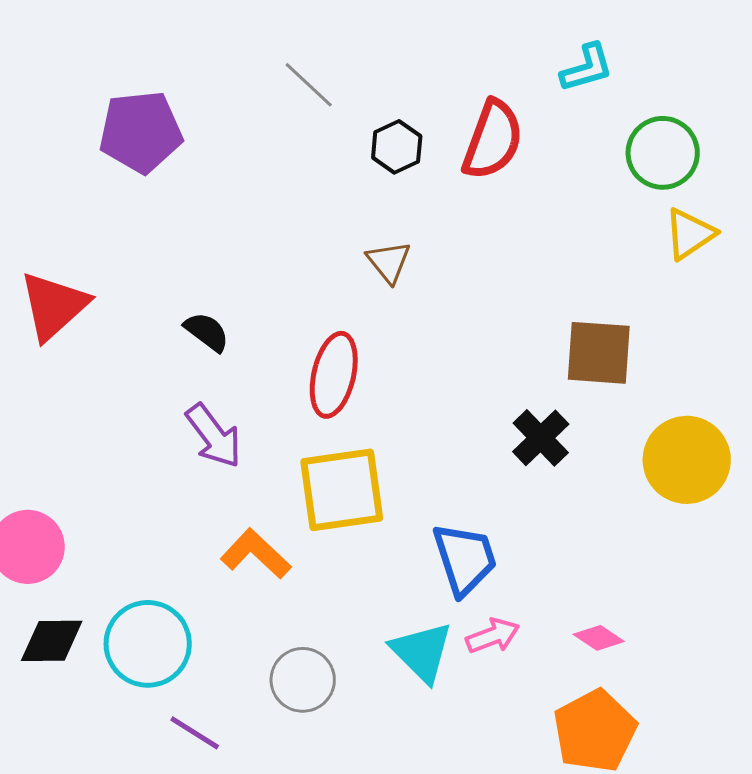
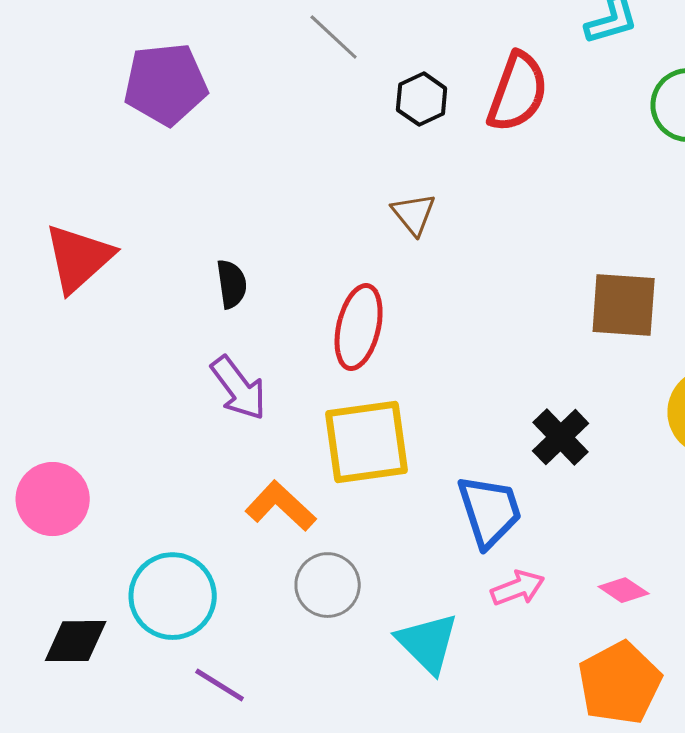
black semicircle: (207, 332) -> (232, 284), turned 45
black cross: (541, 438) -> (561, 437), moved
black diamond: (52, 641) -> (76, 641), moved
cyan triangle: (422, 652) -> (428, 643), moved
gray circle: (303, 680) -> (328, 585), moved

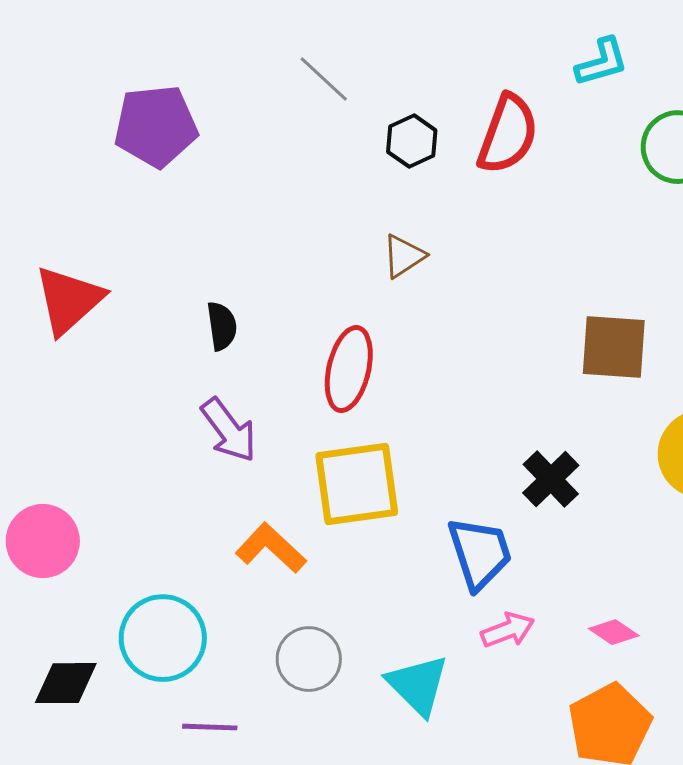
brown triangle: (414, 214) -> (404, 256), turned 36
gray circle: (328, 585) -> (309, 659), moved
purple line: (220, 685) -> (210, 727), turned -30

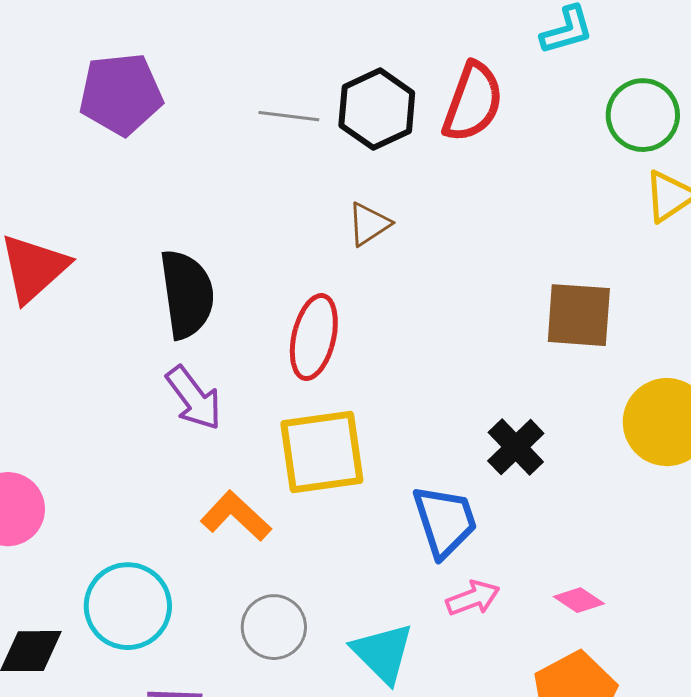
gray line: (324, 79) -> (289, 116), moved, turned -36
black hexagon: (412, 141) -> (377, 109), size x1.5
black semicircle: (222, 326) -> (187, 294), size x1.8

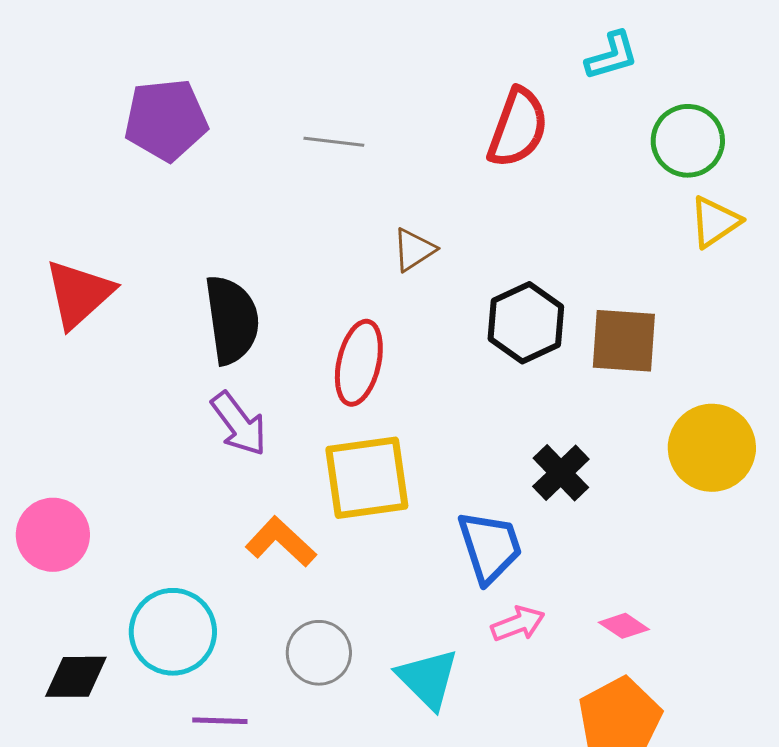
black hexagon: (377, 109) -> (526, 323), moved

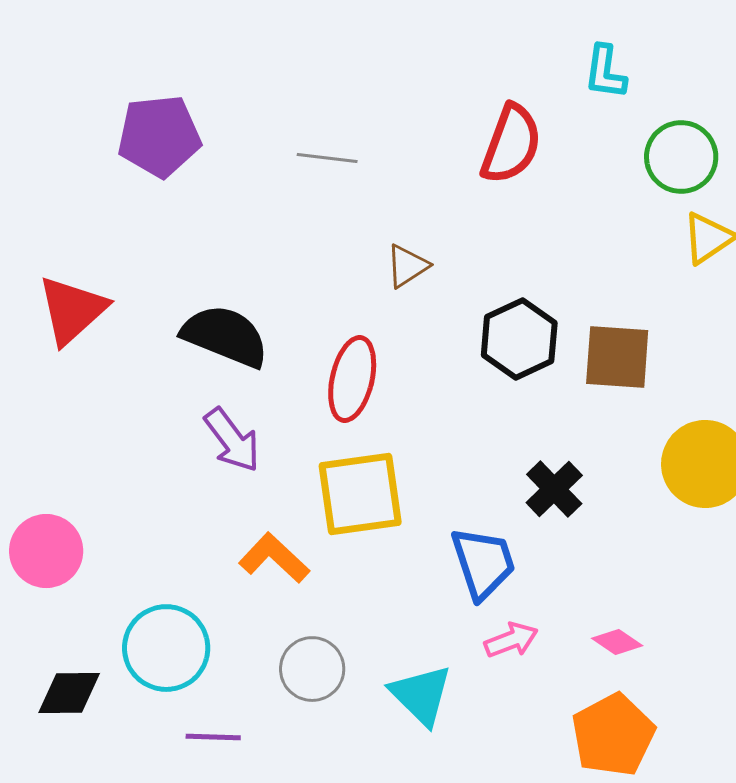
cyan L-shape: (612, 56) -> (605, 72), turned 114
black semicircle: (232, 320) -> (225, 336), turned -60

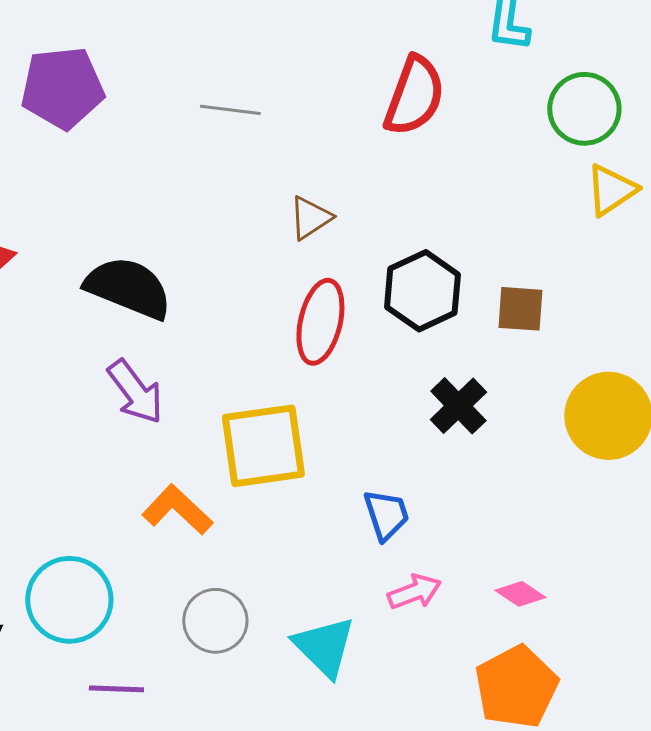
brown square: (617, 357) -> (520, 309), size x0.7
red ellipse: (352, 379) -> (320, 322), moved
black cross: (554, 489) -> (458, 406), moved
blue trapezoid: (483, 563) -> (386, 515), size x0.7

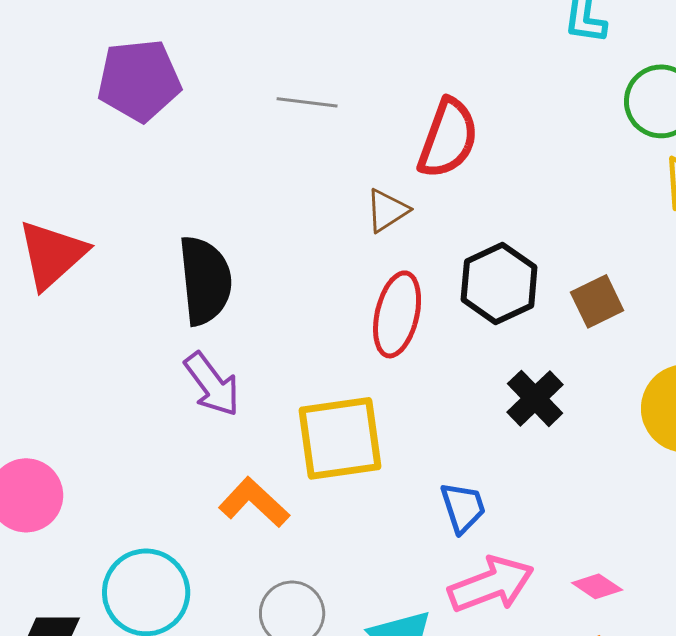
red semicircle: (414, 96) -> (448, 138), moved
black semicircle: (128, 288) -> (205, 280), turned 62
brown square: (520, 309) -> (597, 301), turned -30
pink arrow: (414, 592) -> (491, 584), size x1.6

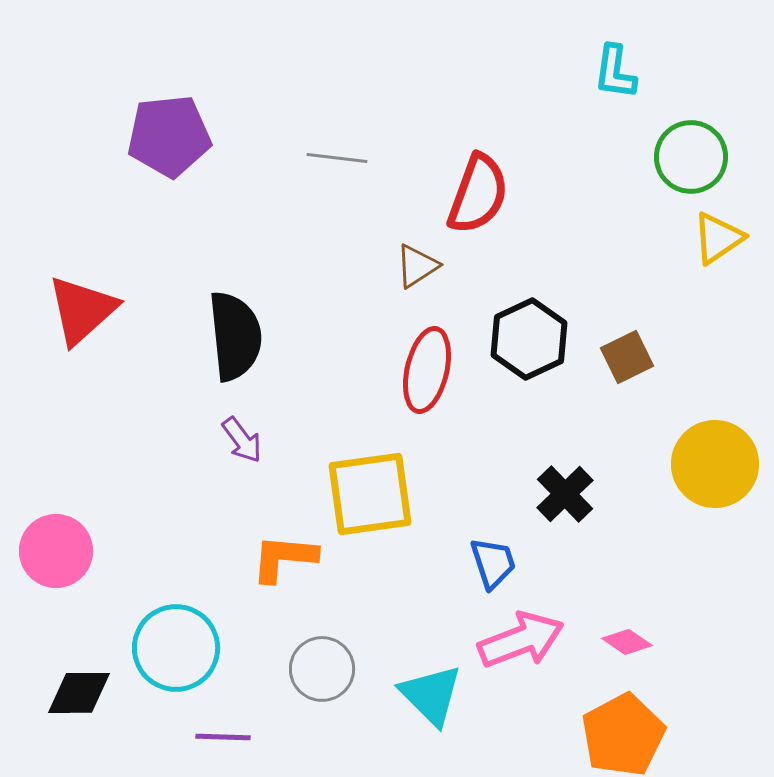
purple arrow: (212, 384) -> (242, 440), size x0.7
black cross: (535, 398) -> (565, 494), moved
orange L-shape: (254, 502) -> (284, 558), turned -38

